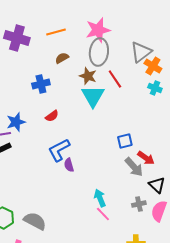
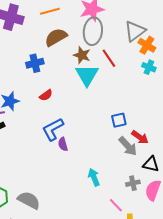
brown semicircle: (62, 58) -> (56, 37), size x1.6
black triangle: (157, 185) -> (151, 164), turned -30
pink line: (103, 214) -> (116, 205), moved

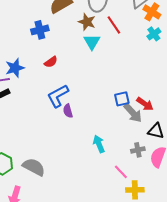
cyan cross: (149, 67) -> (154, 34), turned 32
cyan triangle: (87, 75) -> (92, 42), size x0.7
blue square: (119, 120) -> (122, 99), moved

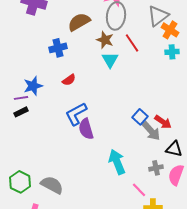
cyan cross: (154, 34) -> (172, 52), turned 32
blue square: (122, 99) -> (140, 117), turned -35
purple semicircle: (68, 111) -> (86, 129), size x1.5
cyan arrow: (99, 144) -> (117, 162), size x1.4

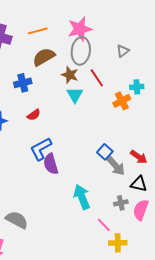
gray triangle: (158, 16) -> (123, 51), size x0.6
orange cross: (170, 30) -> (122, 101), moved, turned 30
red arrow: (163, 122) -> (139, 157), moved

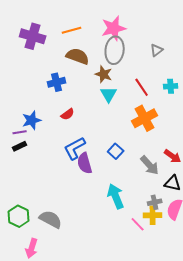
brown semicircle: (44, 57) -> (78, 56), turned 50
red line: (97, 78) -> (142, 87), moved
orange cross: (122, 101) -> (145, 118), moved, size x1.4
blue square: (105, 152) -> (116, 151), moved
yellow cross: (118, 243) -> (153, 215), moved

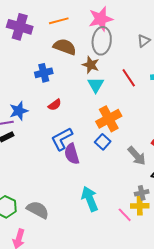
orange cross: (145, 118) -> (109, 119), moved
cyan arrow: (116, 196) -> (90, 199), moved

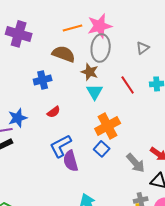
orange line: (59, 21) -> (73, 28), moved

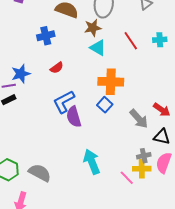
brown star: (90, 72) -> (93, 28), turned -30
cyan triangle: (95, 92) -> (98, 48), turned -30
orange cross: (108, 126) -> (111, 82), turned 30

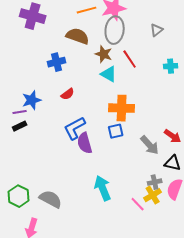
brown star: (93, 28) -> (104, 54), turned 30
red line: (131, 41) -> (130, 59), moved
blue square: (105, 105) -> (116, 131), turned 35
yellow cross: (142, 169) -> (153, 195), turned -30

